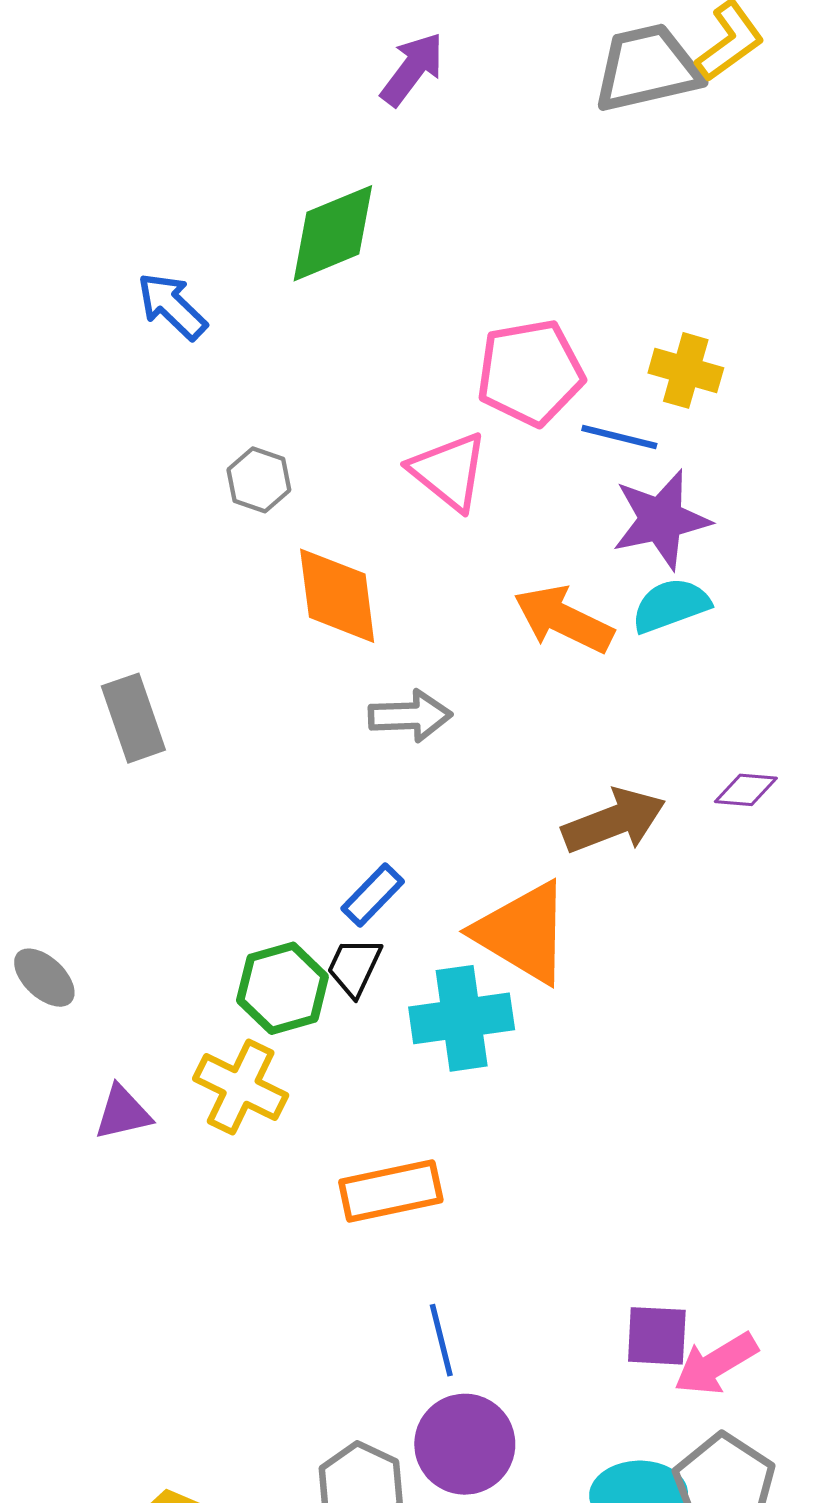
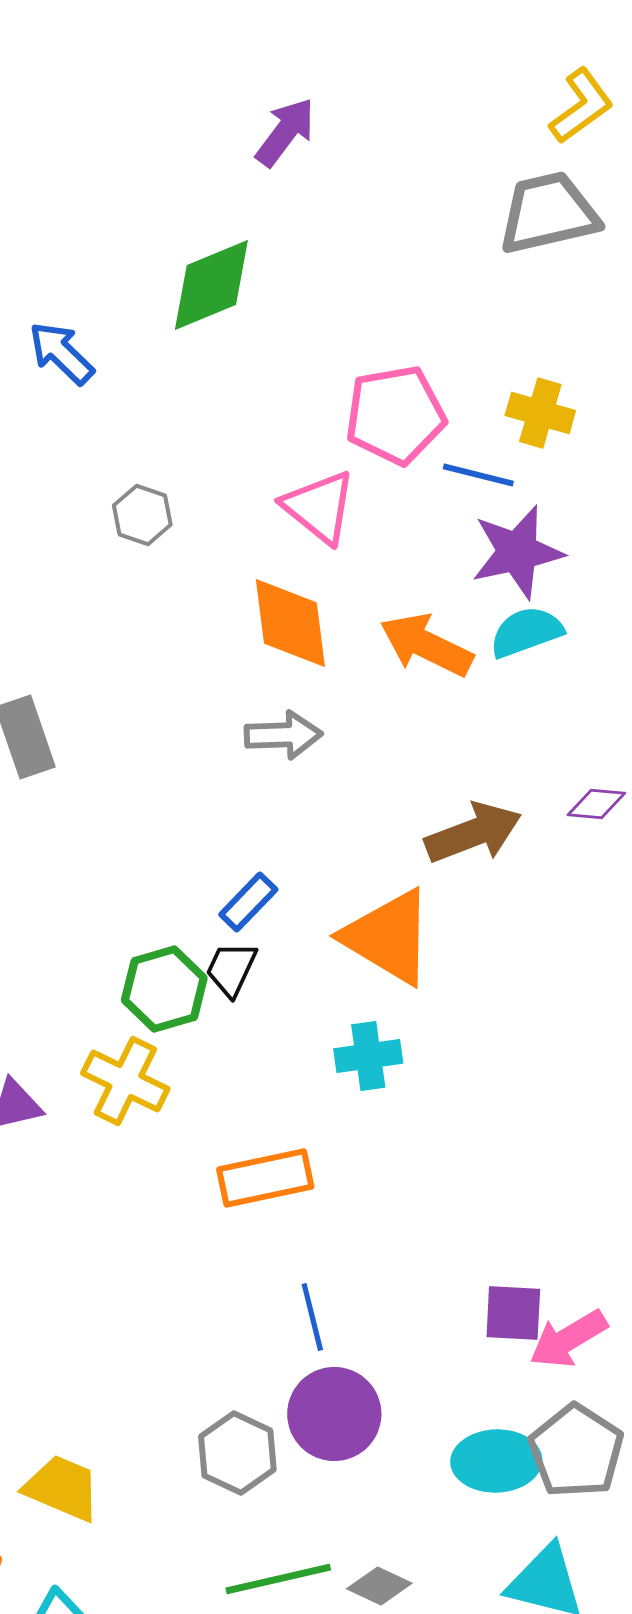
gray trapezoid: (647, 68) -> (548, 213), moved
orange diamond: (337, 596) -> (290, 623), moved
cyan cross: (462, 1018) -> (368, 1056), moved, size x0.7

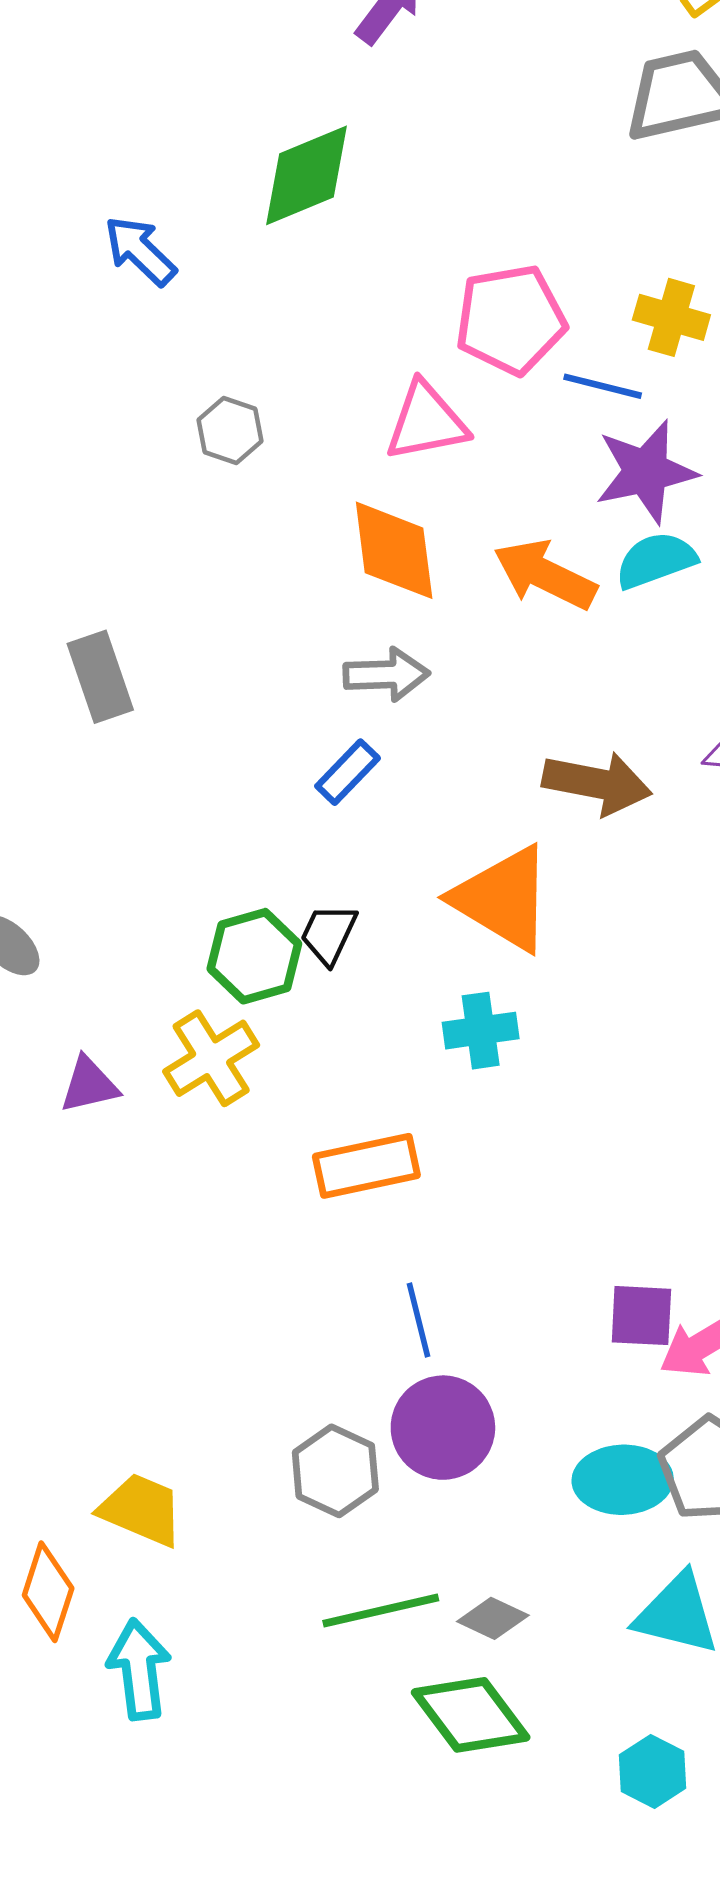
pink triangle: (319, 507) -> (426, 422), turned -50
brown arrow: (473, 833) -> (597, 783), turned 32
blue rectangle: (248, 902) -> (348, 772), moved
yellow cross: (125, 1081) -> (211, 1058), turned 32

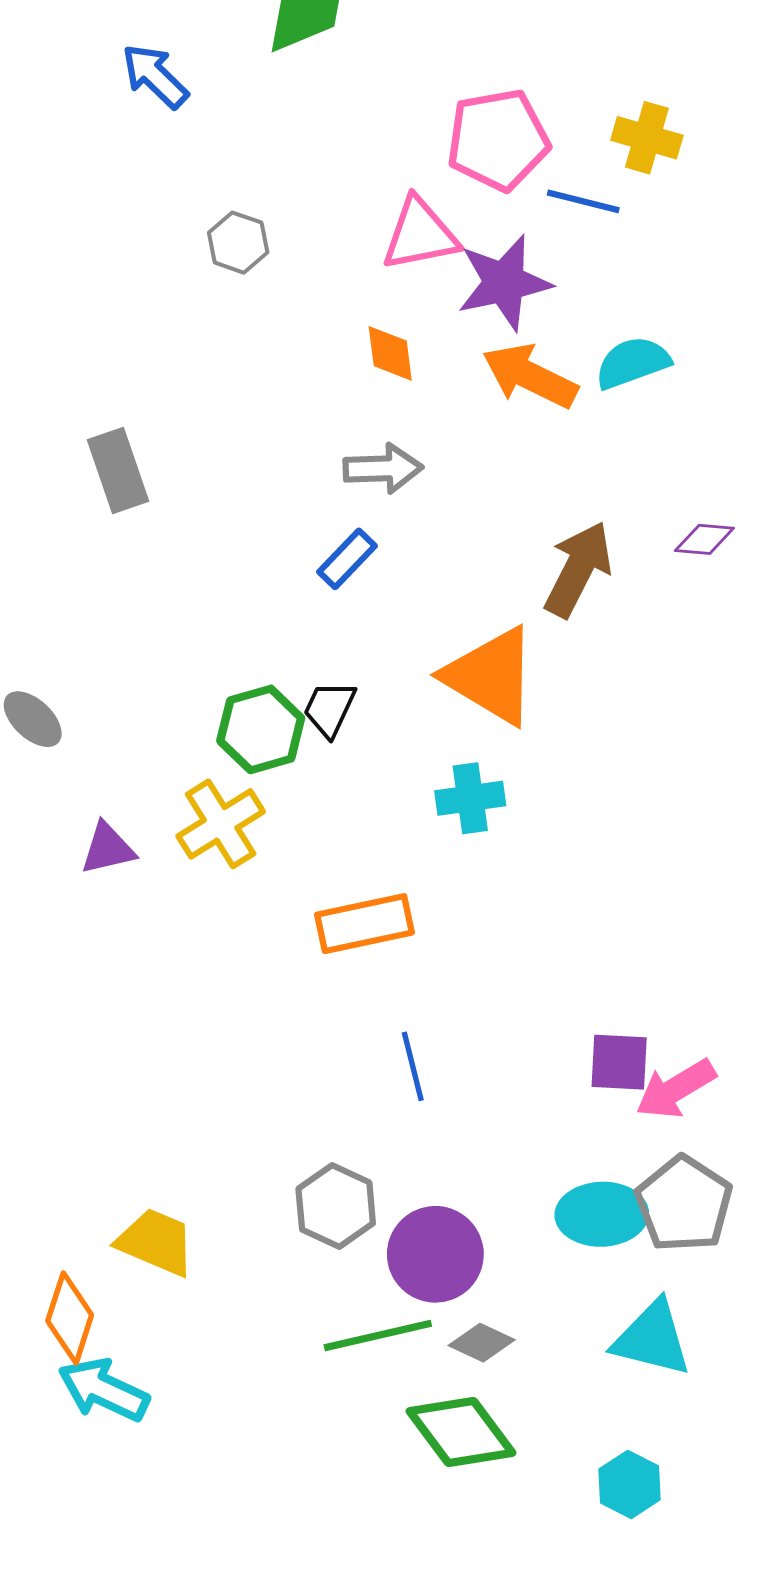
purple star: (646, 472) -> (504, 283), moved
orange diamond: (394, 550) -> (390, 353), size x0.6
brown arrow: (597, 783) -> (578, 569), turned -74
purple circle: (443, 1428) -> (435, 1254), moved
cyan arrow: (139, 1669) -> (104, 1390), moved, turned -58

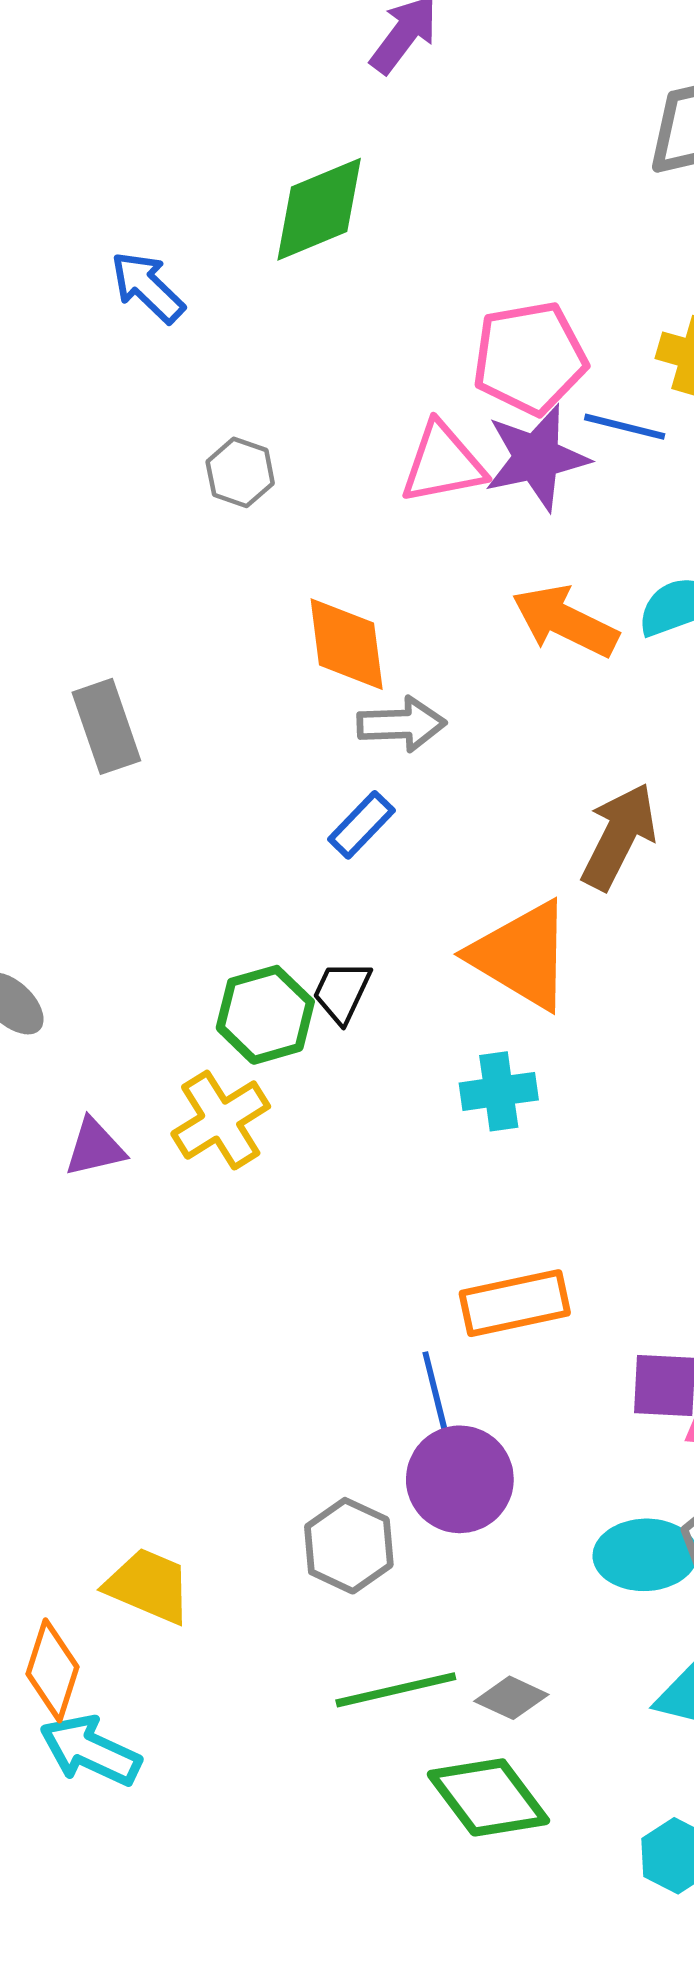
purple star: (504, 283) -> (537, 458), moved
orange diamond: (390, 353) -> (347, 644), moved, size x1.5
orange rectangle: (364, 924) -> (515, 1303), moved
purple circle: (435, 1254) -> (460, 1479), moved

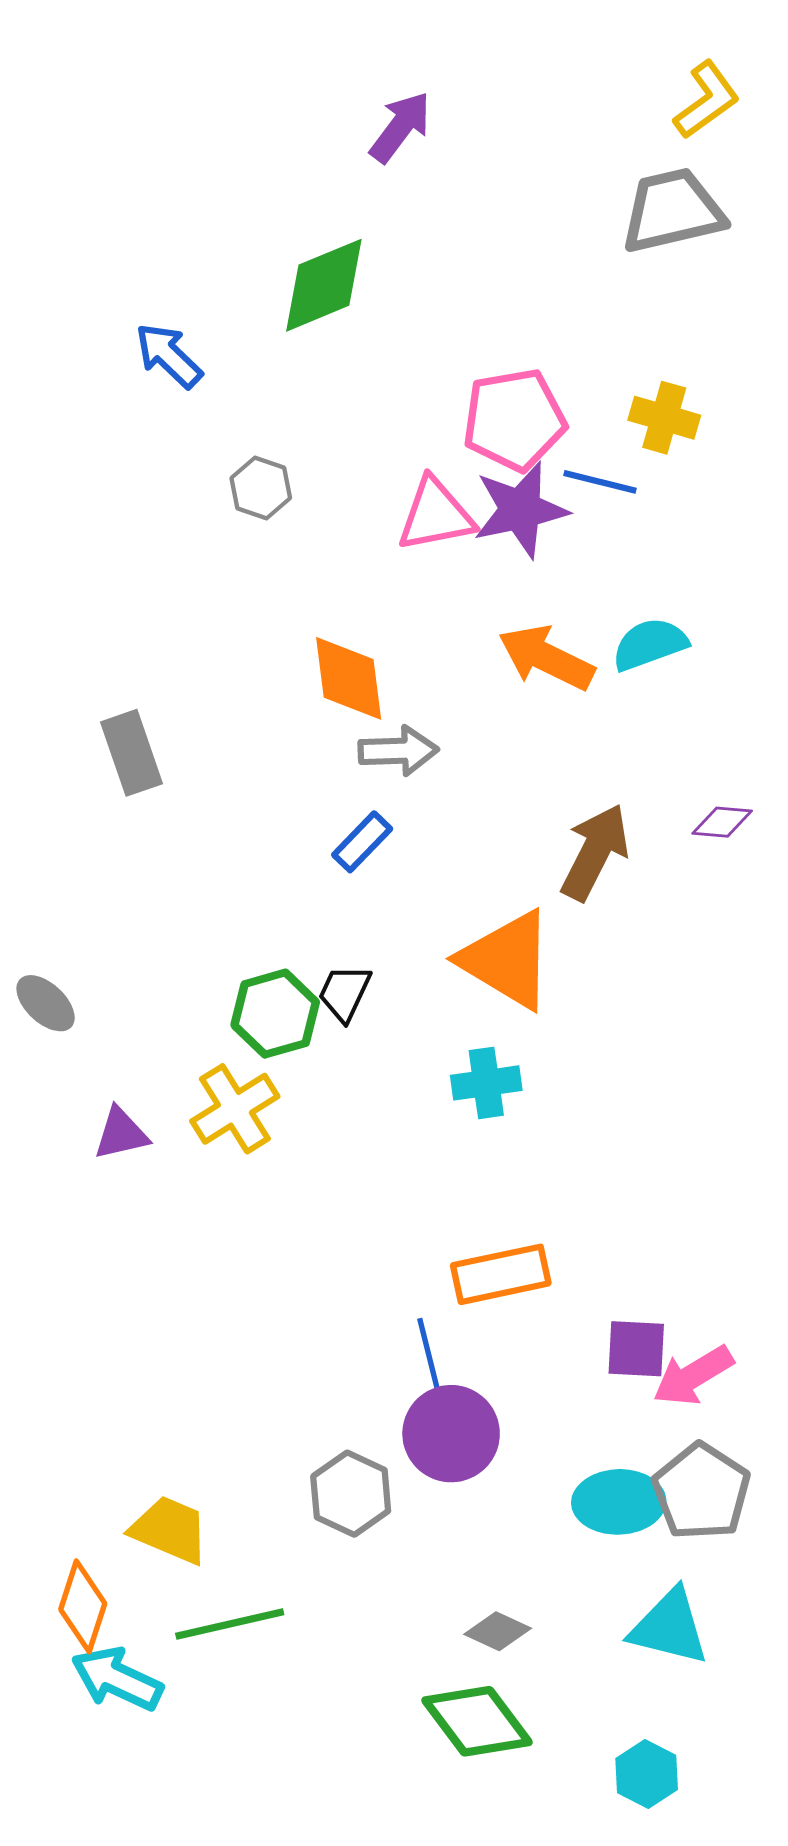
gray hexagon: (240, 472) -> (261, 488), moved
green line: (396, 1690) -> (230, 1624), moved

